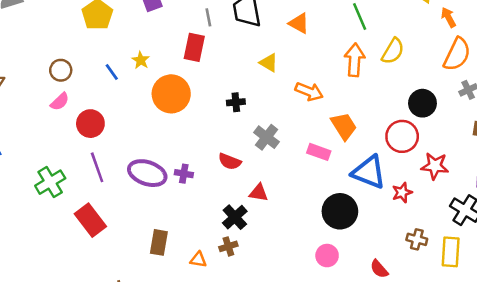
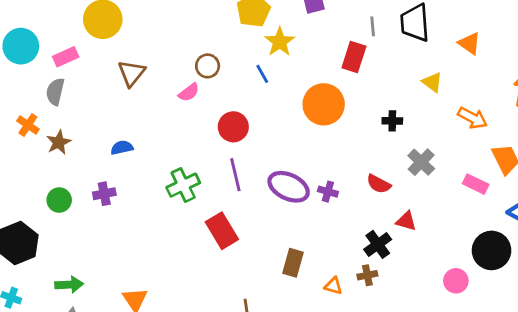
yellow star: (141, 60) -> (280, 42), moved, size x1.5
pink semicircle: (60, 102) -> (189, 92), moved
pink circle: (327, 256) -> (456, 281), moved

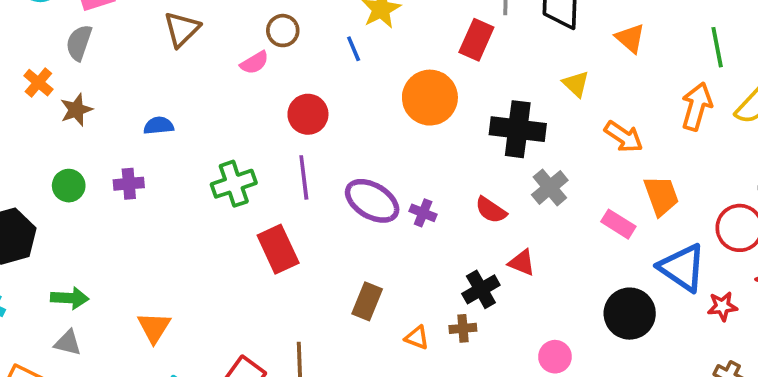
black cross: (392, 121) -> (518, 129), size x2.0
pink circle: (456, 281) -> (555, 357), moved

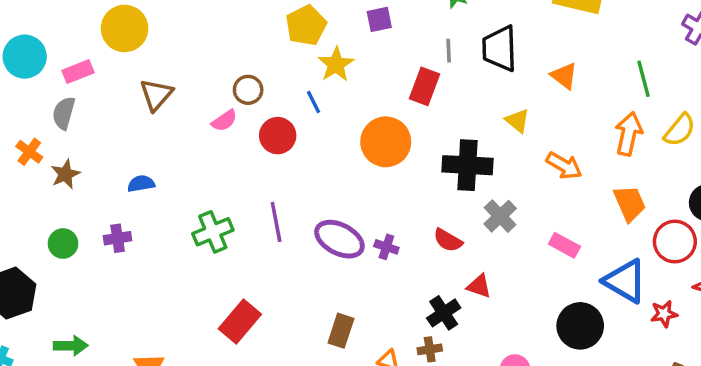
red circle: (308, 114) -> (278, 136), moved
orange trapezoid: (661, 196) -> (630, 203), moved
red rectangle: (278, 249) -> (240, 321), moved, turned 69

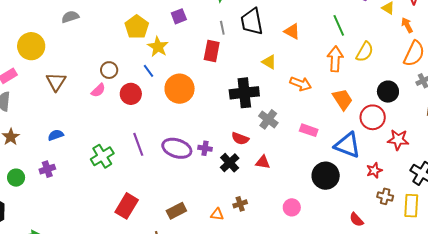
orange circle: (386, 142) -> (180, 89), moved
black cross: (444, 313) -> (230, 163), moved
red star: (664, 314) -> (374, 170), moved
brown rectangle: (341, 331) -> (176, 211), moved, turned 54

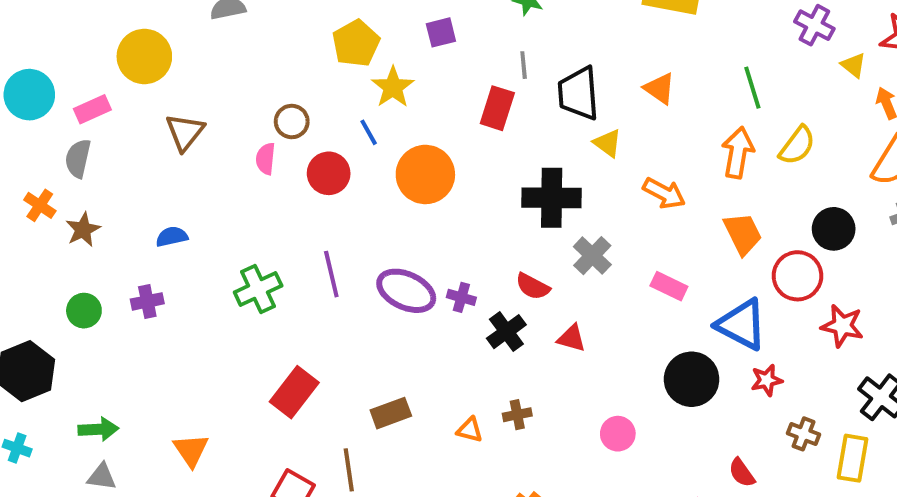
black trapezoid: (252, 22) -> (578, 93), moved
pink semicircle: (98, 90) -> (266, 159), turned 133
red star: (374, 170) -> (767, 380), moved

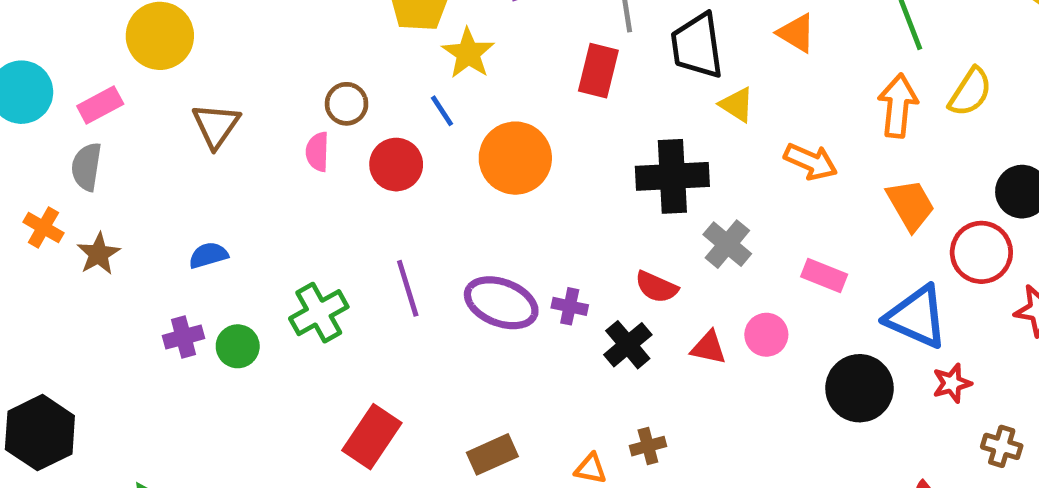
green circle: (84, 311) -> (238, 346), moved
pink circle: (618, 434) -> (766, 335), moved

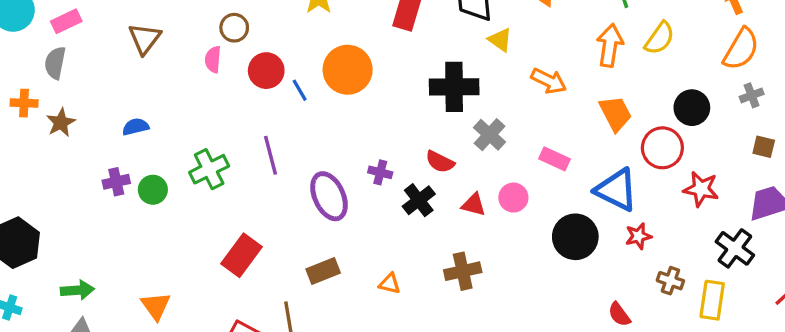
blue line: (442, 111) -> (300, 90), moved
orange cross: (43, 228) -> (24, 103), turned -30
purple ellipse: (501, 303) -> (329, 196), moved, turned 42
brown cross: (648, 446) -> (463, 271), moved, size x1.5

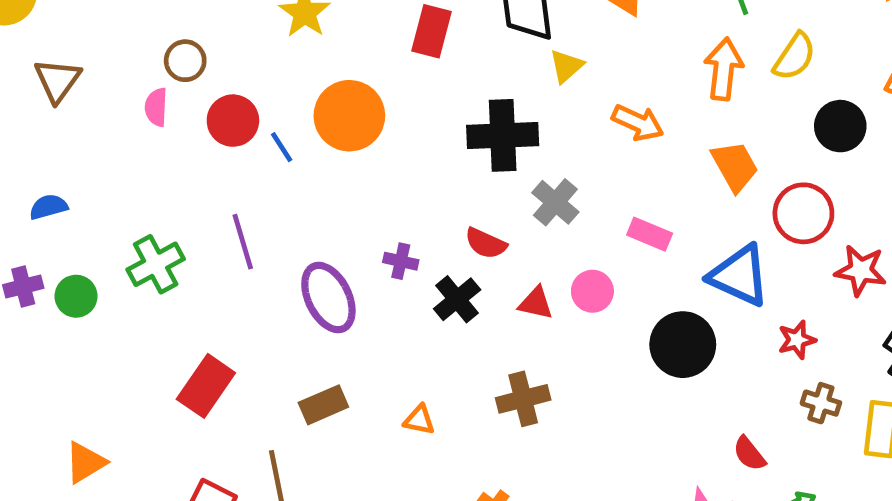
yellow triangle: (500, 40) -> (566, 66), turned 45
black circle: (692, 108) -> (840, 126), moved
red star: (638, 236) -> (797, 340), moved
orange triangle: (156, 306) -> (85, 462), turned 36

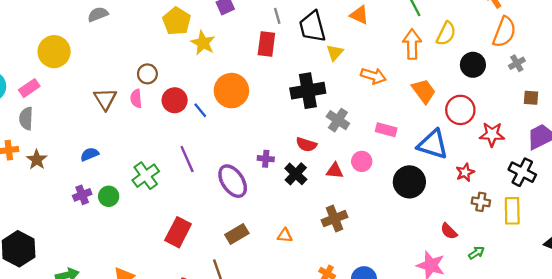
brown triangle: (57, 80) -> (105, 99), moved

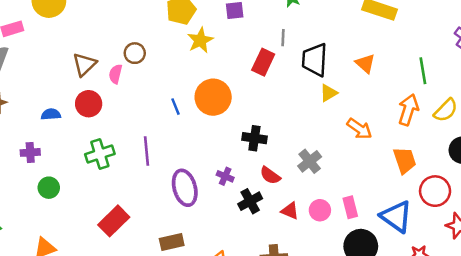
black cross: (308, 91) -> (254, 138), moved, size x0.7
red circle: (175, 100) -> (89, 104), moved
pink rectangle: (386, 130) -> (350, 207), moved, turned 42
green circle: (109, 196) -> (49, 188), moved

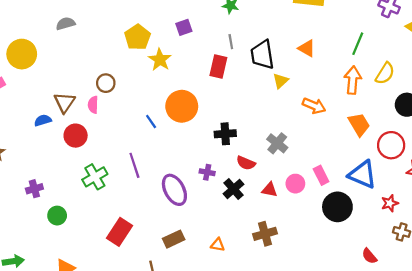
green line: (423, 71) -> (358, 44), turned 45
blue semicircle: (51, 114) -> (43, 120), moved

